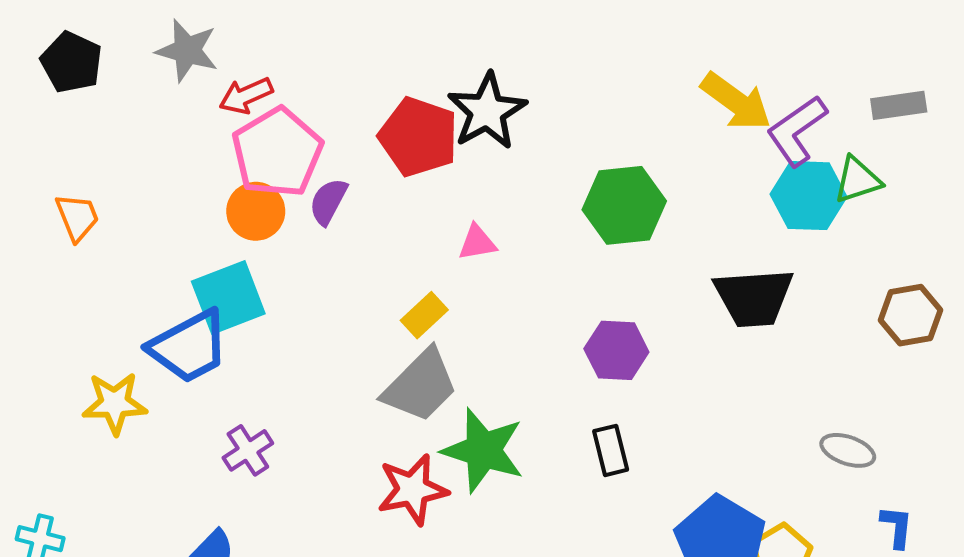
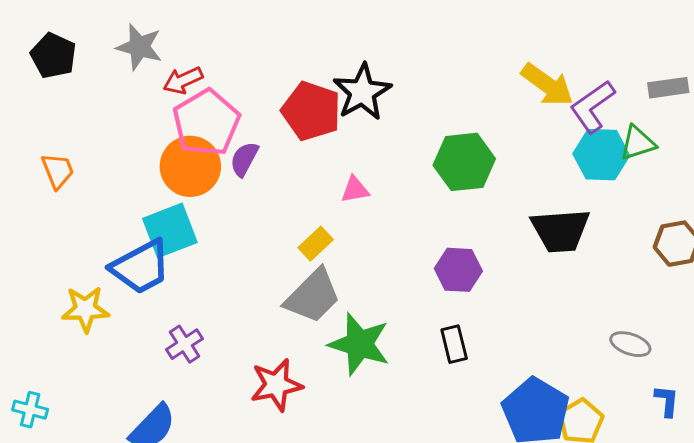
orange circle: (256, 211) -> (190, 166), size x1.4
red star: (413, 490) -> (276, 385), moved

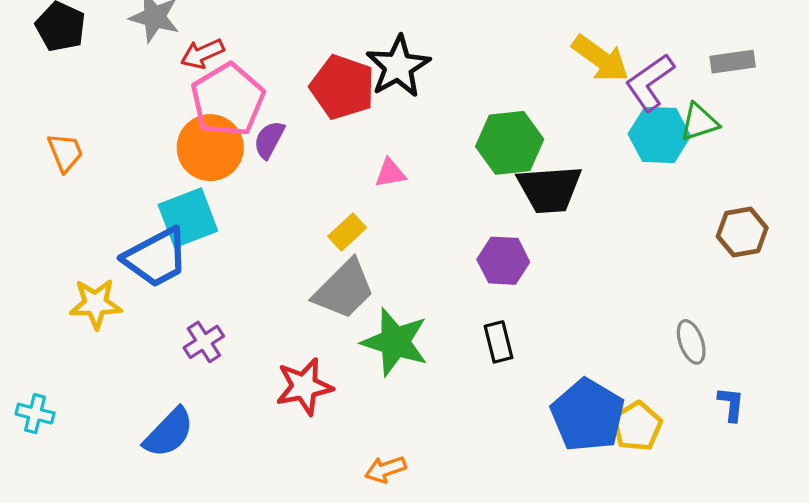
black trapezoid: (560, 230) -> (549, 189), moved
gray ellipse: (630, 344) -> (691, 342), turned 51

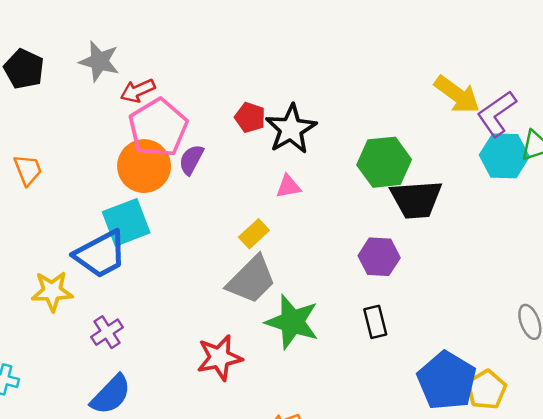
black star: (398, 66) -> (291, 129), moved
red pentagon: (342, 87) -> (250, 118), size x0.6
purple cross: (204, 342) -> (107, 332), moved

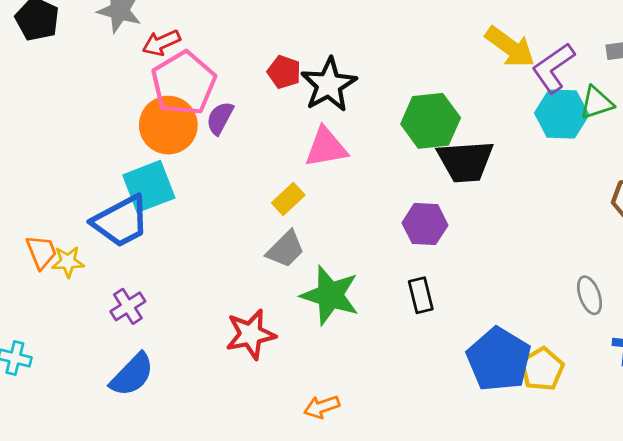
orange trapezoid: (28, 170) -> (41, 252), moved
pink triangle: (288, 186) -> (326, 147), size x1.6
gray trapezoid: (251, 280) -> (285, 249), size x0.7
yellow star: (52, 291) -> (68, 262), size x0.7

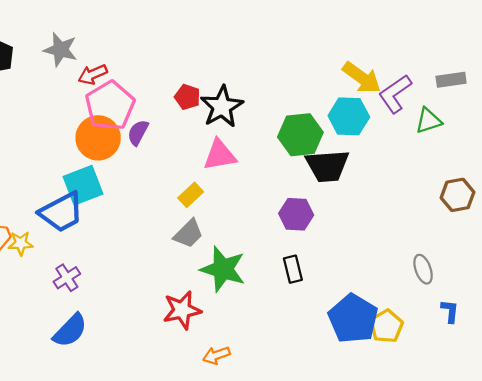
cyan hexagon: (562, 114) -> (349, 116), moved
red star: (251, 334) -> (182, 310), moved

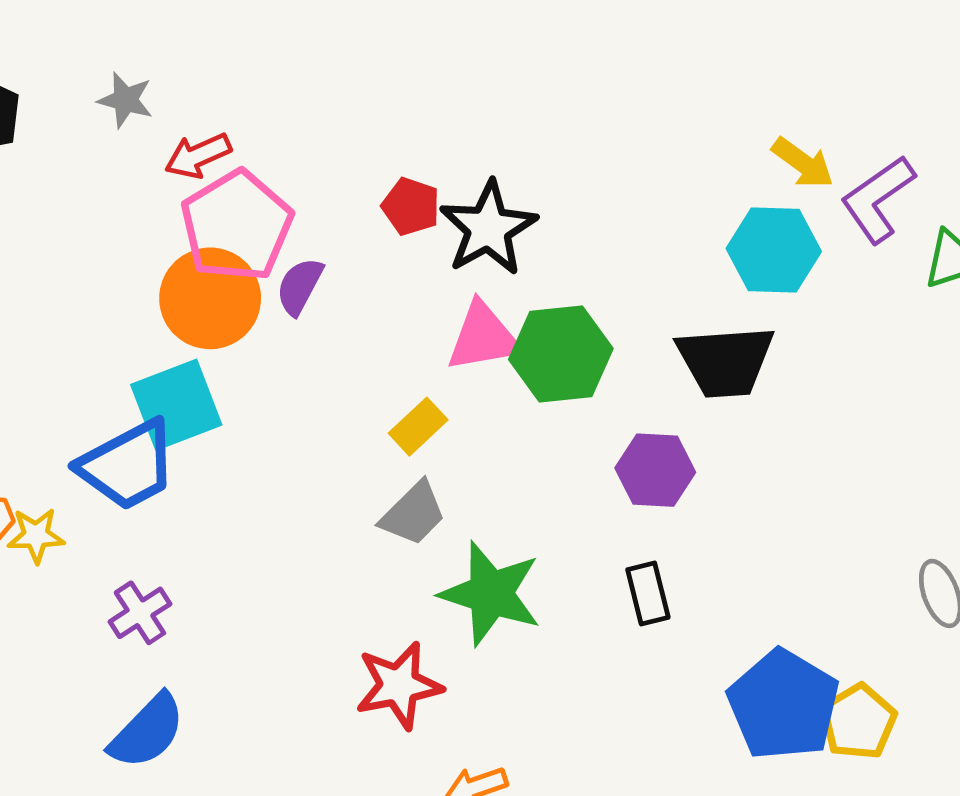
gray star: (60, 50) -> (125, 100), size x0.7
yellow arrow: (362, 78) -> (803, 163), size x0.7
green hexagon: (300, 135) -> (561, 354), moved

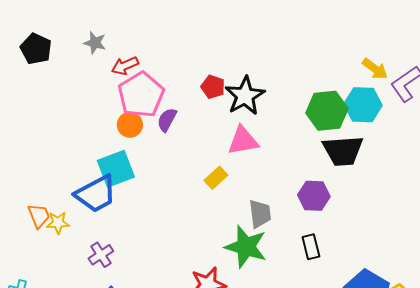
orange circle: (210, 298) -> (130, 125), size x0.6
green hexagon: (561, 354) -> (327, 111), moved
gray trapezoid: (413, 514) -> (260, 214), moved, turned -52

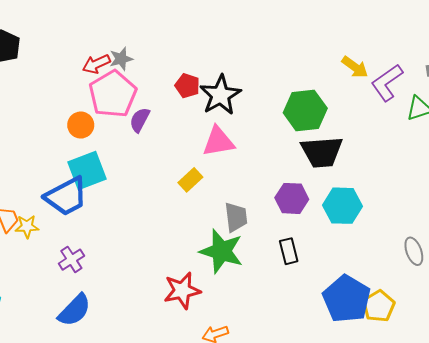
gray star: (95, 43) -> (121, 59), moved, turned -30
cyan hexagon: (363, 105) -> (342, 206), moved
orange circle: (130, 125) -> (81, 125), moved

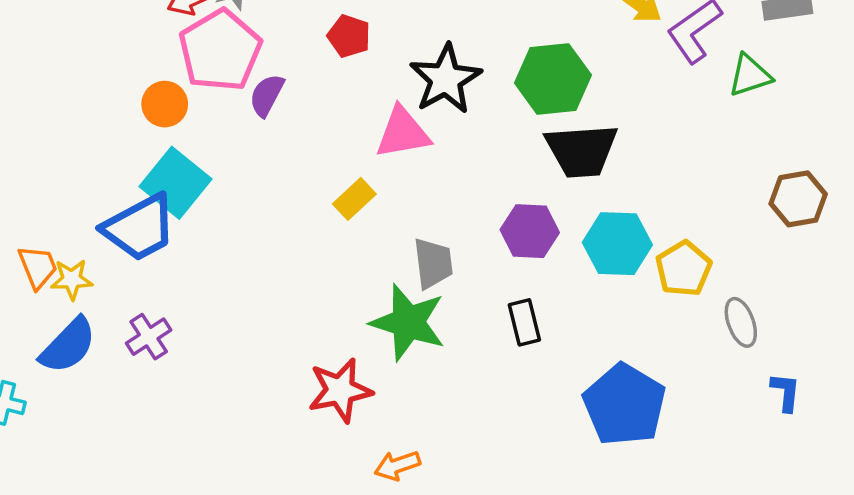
black star: (220, 95) -> (446, 79), moved
cyan square: (87, 171) -> (175, 183), turned -30
yellow pentagon: (379, 306) -> (684, 269), moved
blue semicircle: (75, 310) -> (68, 346), moved

